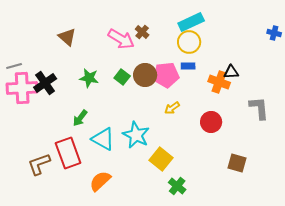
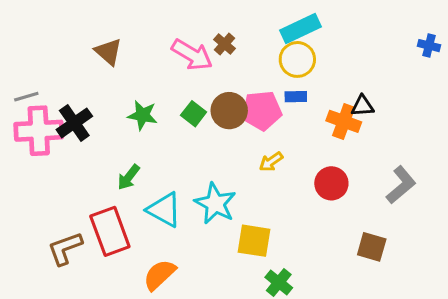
gray L-shape: (259, 108) -> (401, 185), moved, turned 55
yellow square: (161, 159) -> (254, 241), turned -30

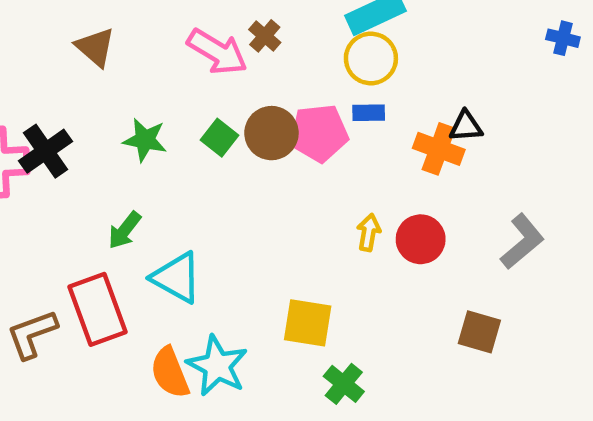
yellow arrow: (271, 162) -> (369, 232), moved, turned 135
cyan star: (215, 204) -> (217, 366), moved
orange semicircle: (160, 275) -> (170, 373), turned -69

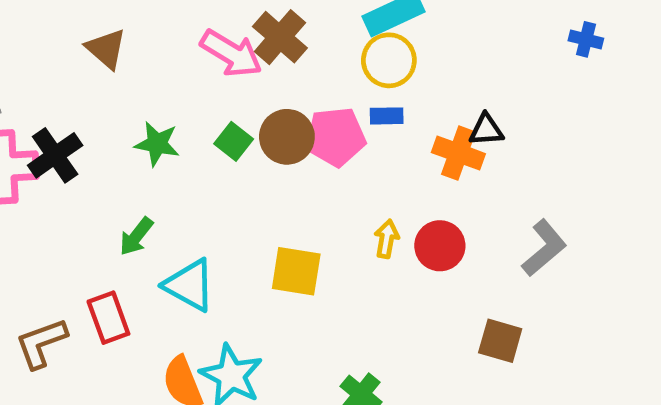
brown cross: (265, 36) -> (280, 37), size x1.6
red rectangle: (98, 309) -> (108, 318), size x0.7
yellow square: (308, 323) -> (296, 271), moved

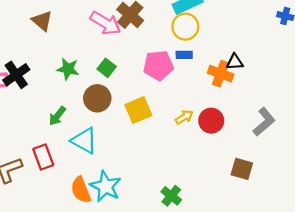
brown circle: (287, 137) -> (97, 98), moved
yellow arrow: (387, 239) -> (184, 117), turned 48
yellow square: (296, 271) -> (138, 110), moved, turned -32

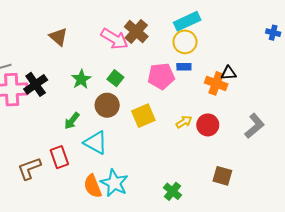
green star: (68, 69) -> (81, 79), turned 30
brown square: (242, 169) -> (222, 176), moved

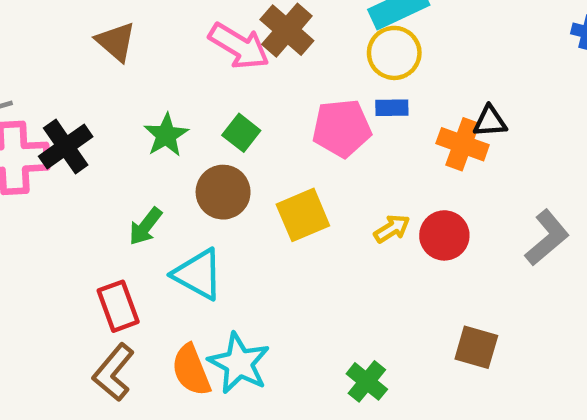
brown L-shape: (29, 169) -> (114, 372), moved, turned -30

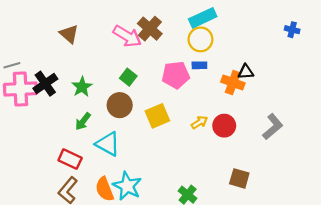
green star: (166, 135) -> (82, 87), moved
red rectangle: (118, 306) -> (70, 159), turned -45

